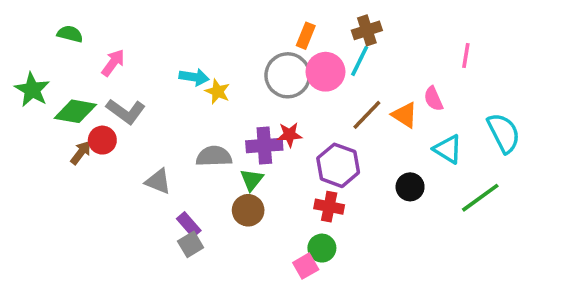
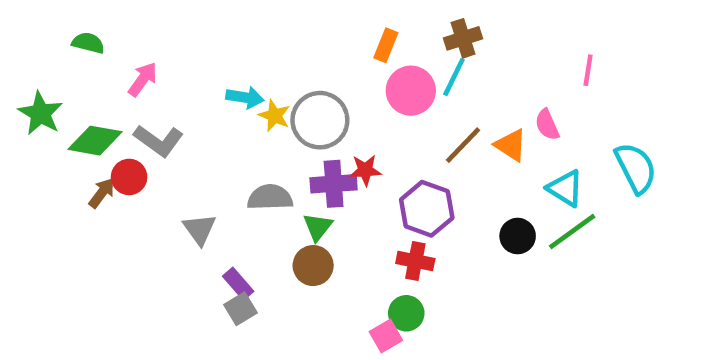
gray circle: (288, 75) -> (320, 120), moved
gray triangle: (158, 181) -> (200, 229), turned 32
green line: (480, 198) -> (572, 231), moved

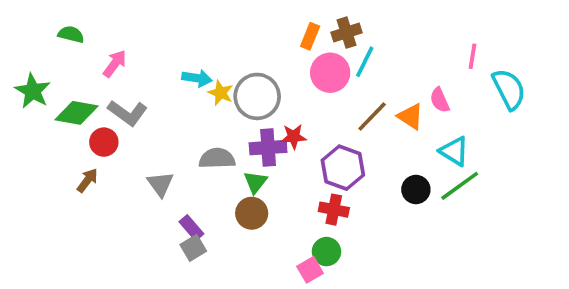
brown cross: (463, 38) -> (347, 33), moved
cyan semicircle: (636, 168) -> (509, 89), moved
brown arrow: (102, 193) -> (87, 180), moved

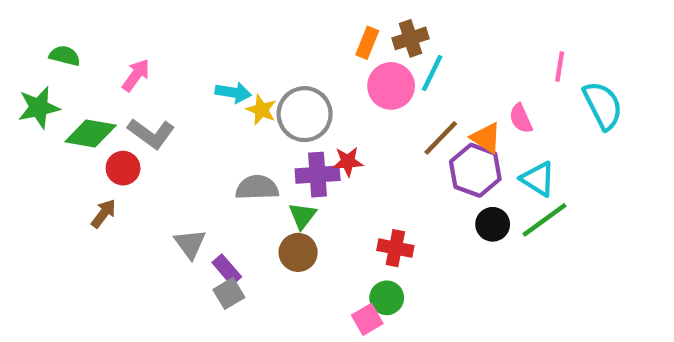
green semicircle: (71, 34) -> (65, 56), moved
green star: (33, 91) -> (39, 108), turned 30
purple hexagon: (343, 168) -> (475, 170), moved
gray triangle: (160, 184) -> (190, 244), moved

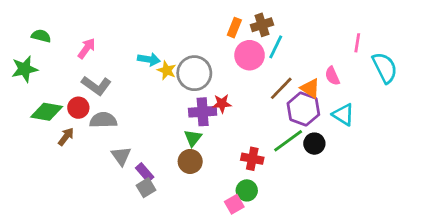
green diamond: (91, 134) -> (47, 112), moved
gray semicircle: (257, 188) -> (103, 120), moved
green line: (545, 220) -> (288, 141), moved

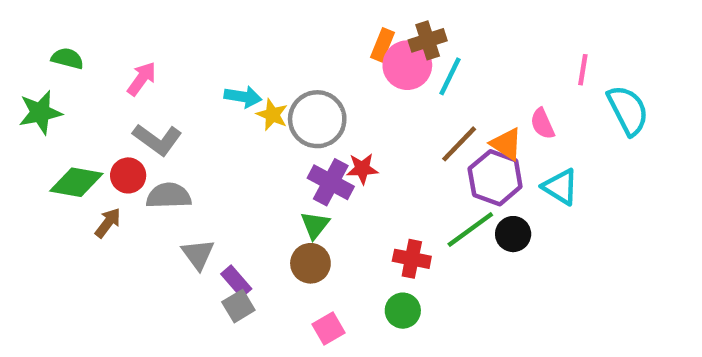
pink circle: (250, 55) -> (407, 65), moved
purple cross: (203, 112) -> (331, 182), turned 32
pink square: (234, 204) -> (328, 329), moved

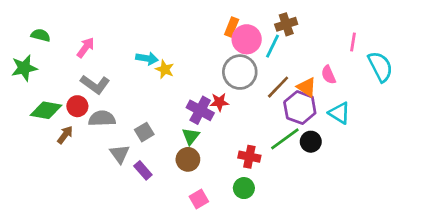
brown cross: (428, 40) -> (286, 24), moved
gray circle: (317, 119) -> (240, 72), moved
gray square: (238, 306) -> (144, 132), moved

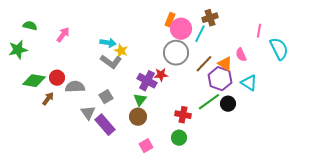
gray L-shape: (95, 84) -> (111, 62), moved
purple rectangle: (143, 170) -> (105, 125), size x1.5

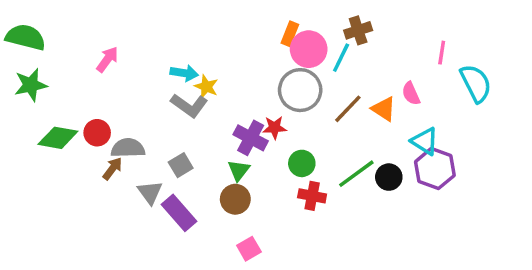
green semicircle: (30, 26) -> (25, 37), moved, size x1.6
purple hexagon: (220, 79) -> (435, 169), moved
brown arrow: (48, 99) -> (112, 169), moved
green circle: (179, 138) -> (302, 163), moved

